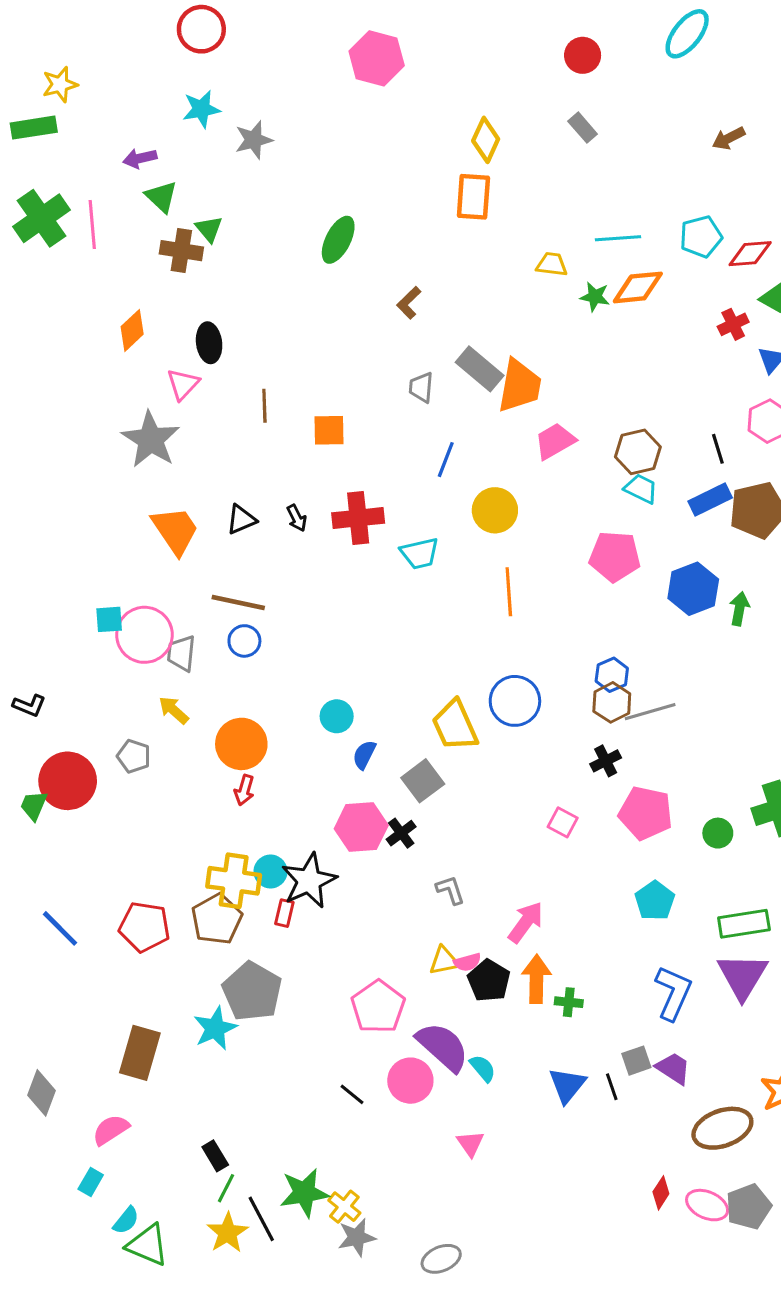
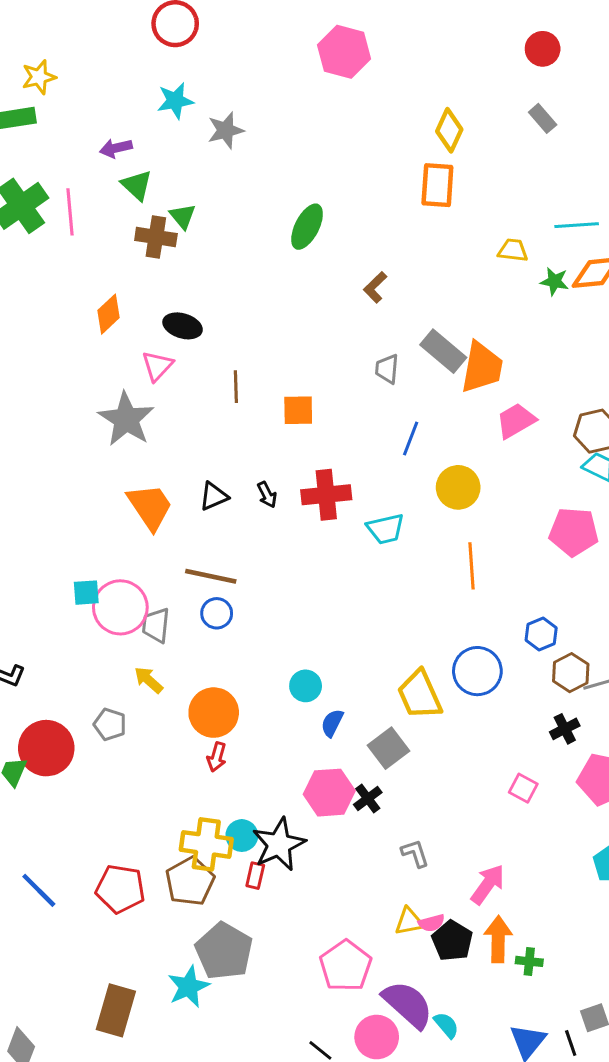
black ellipse: (209, 343) -> (183, 326), turned -66
blue hexagon: (612, 675) -> (541, 634), moved

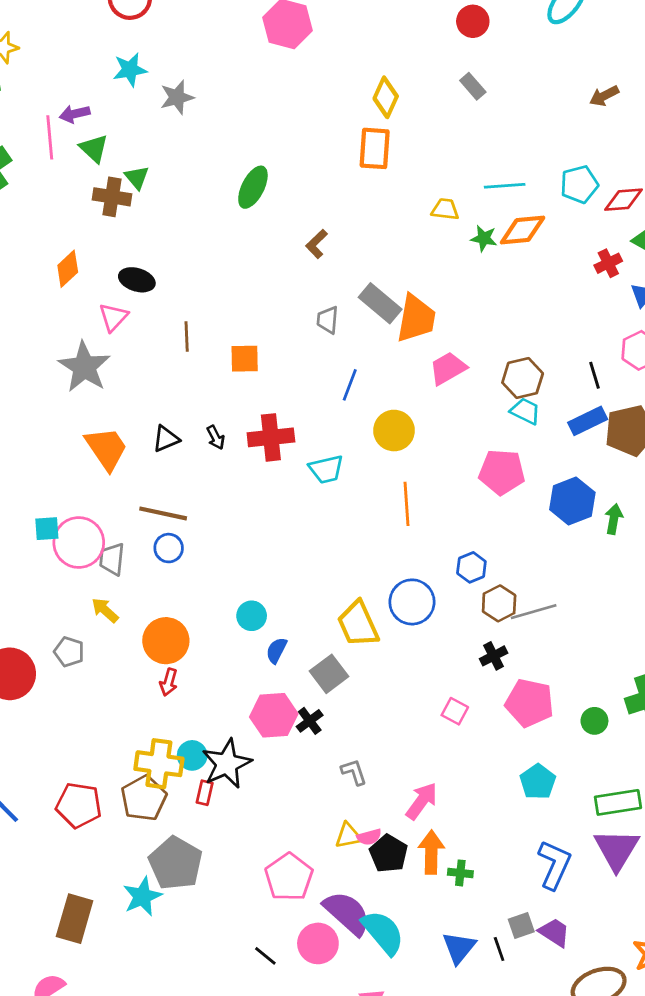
pink line: (70, 212) -> (50, 137), moved
cyan semicircle: (446, 1025) -> (383, 932), size x1.8

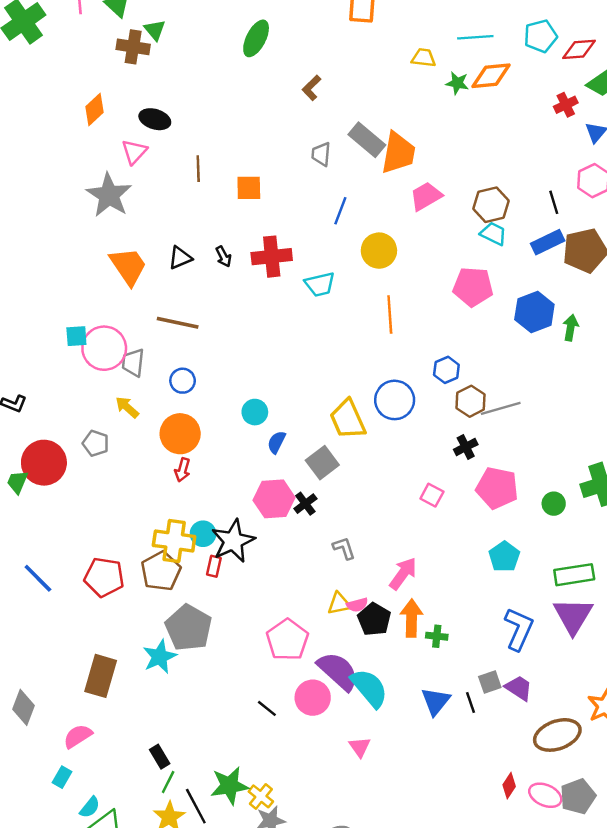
blue circle: (169, 548) -> (183, 381), moved

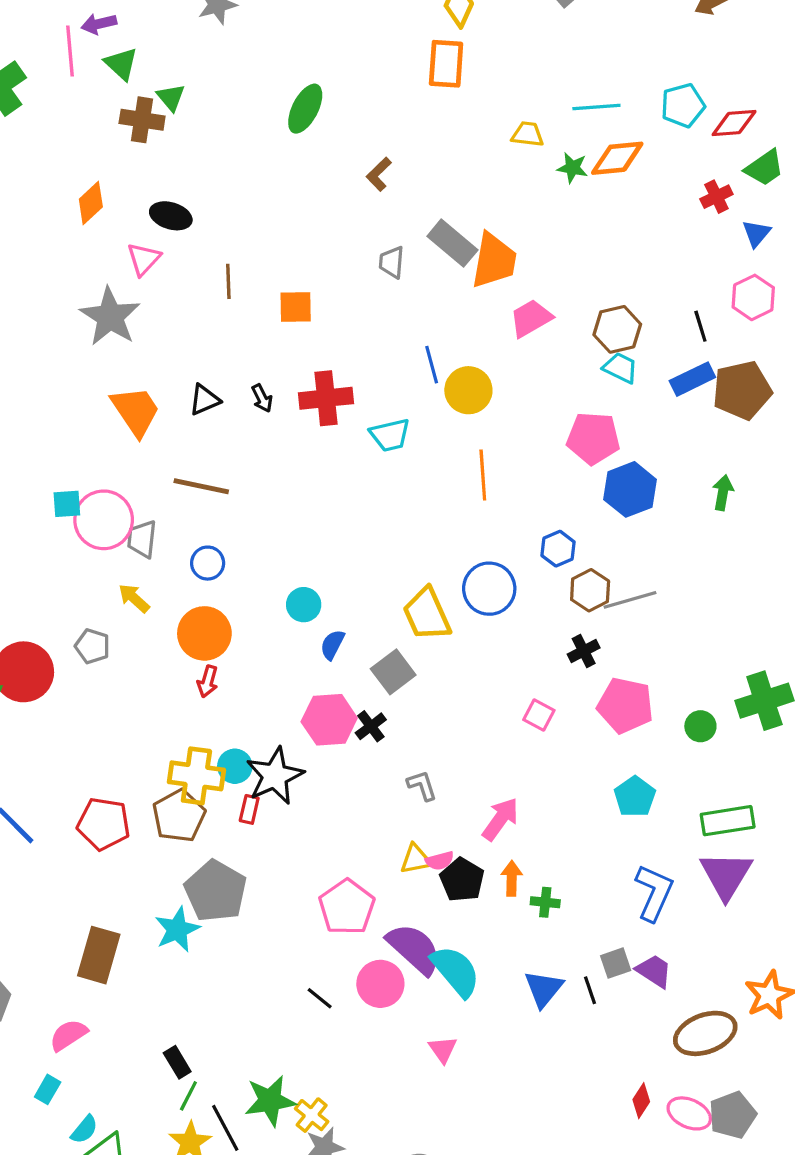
blue line: (340, 211) -> (432, 365), moved, turned -36
blue hexagon: (534, 312) -> (630, 489), moved
orange arrow: (411, 618) -> (512, 878), size x0.7

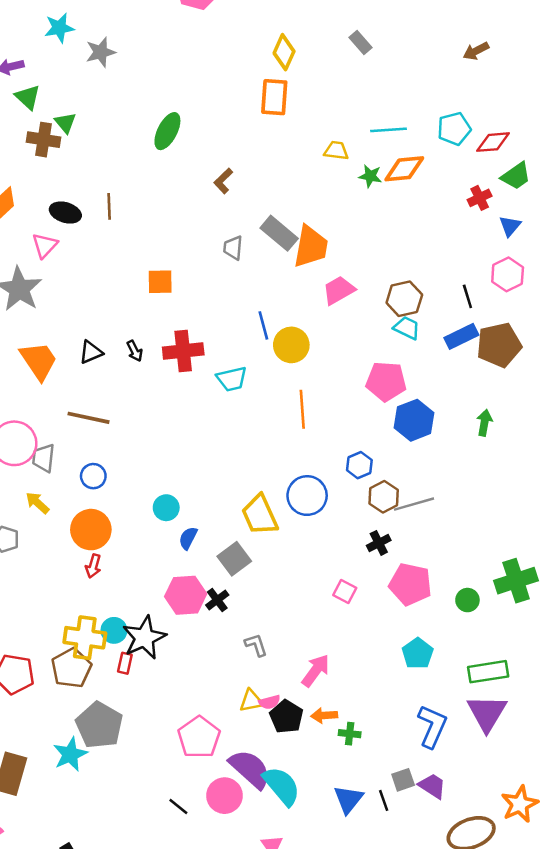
brown line: (228, 281) -> (109, 206), moved
orange arrow: (512, 878) -> (324, 715), turned -95

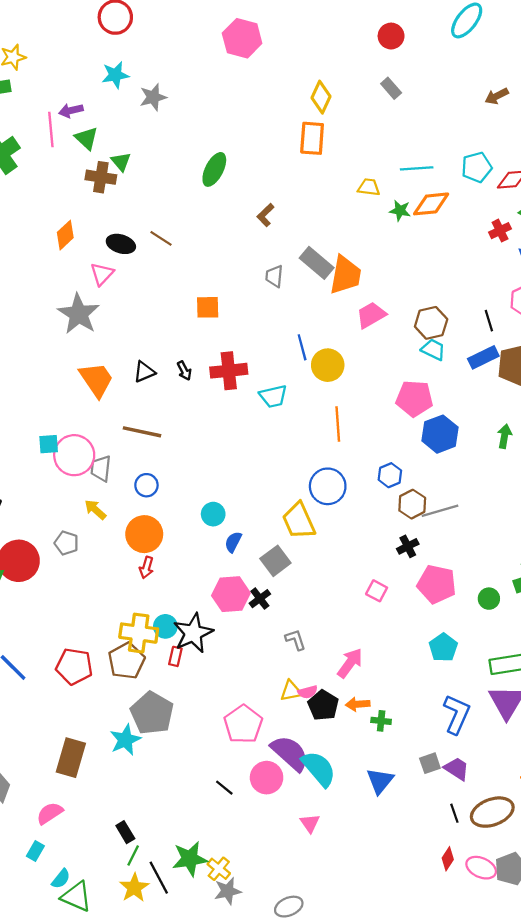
brown line: (109, 206) -> (161, 238), turned -55
blue circle: (307, 496) -> (328, 486), moved
black line: (384, 800) -> (454, 813), moved

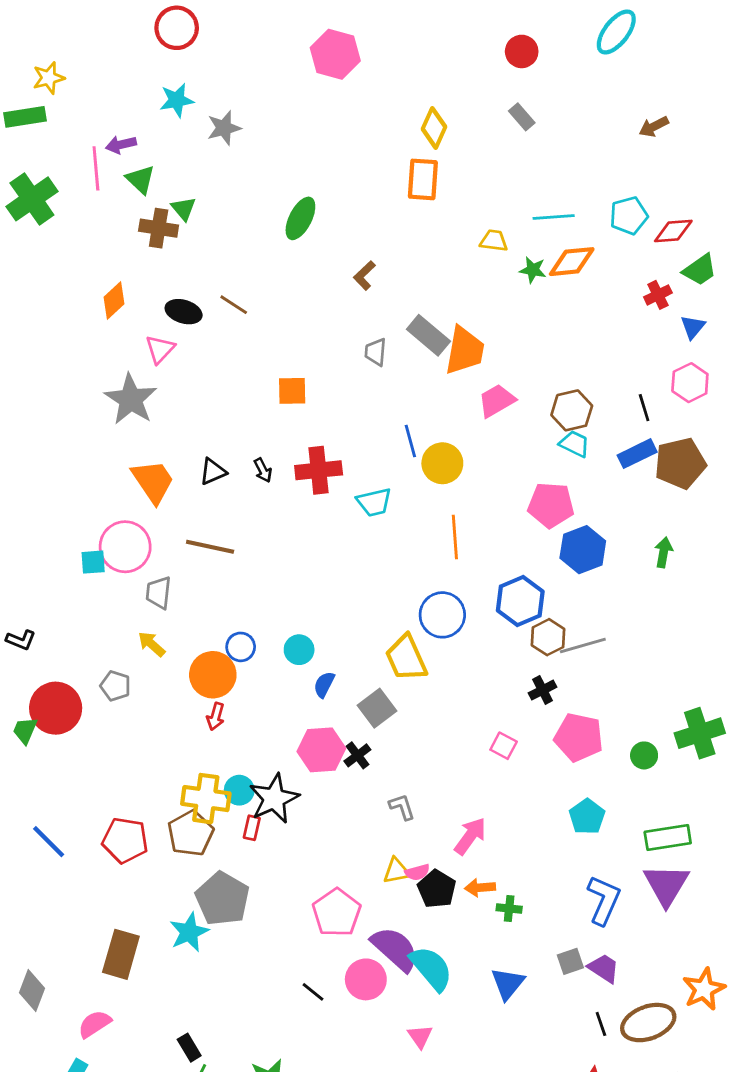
pink circle: (74, 455) -> (125, 547), moved
blue hexagon: (390, 475) -> (520, 601), size x1.6
blue circle: (146, 485) -> (241, 647), moved

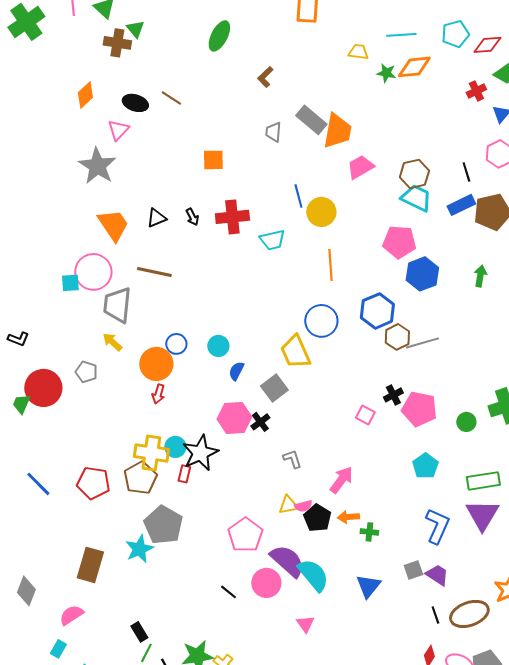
cyan trapezoid: (575, 444) -> (416, 198), size x1.4
gray trapezoid: (159, 593) -> (117, 305), size x1.5
black cross: (543, 690) -> (393, 395), moved

